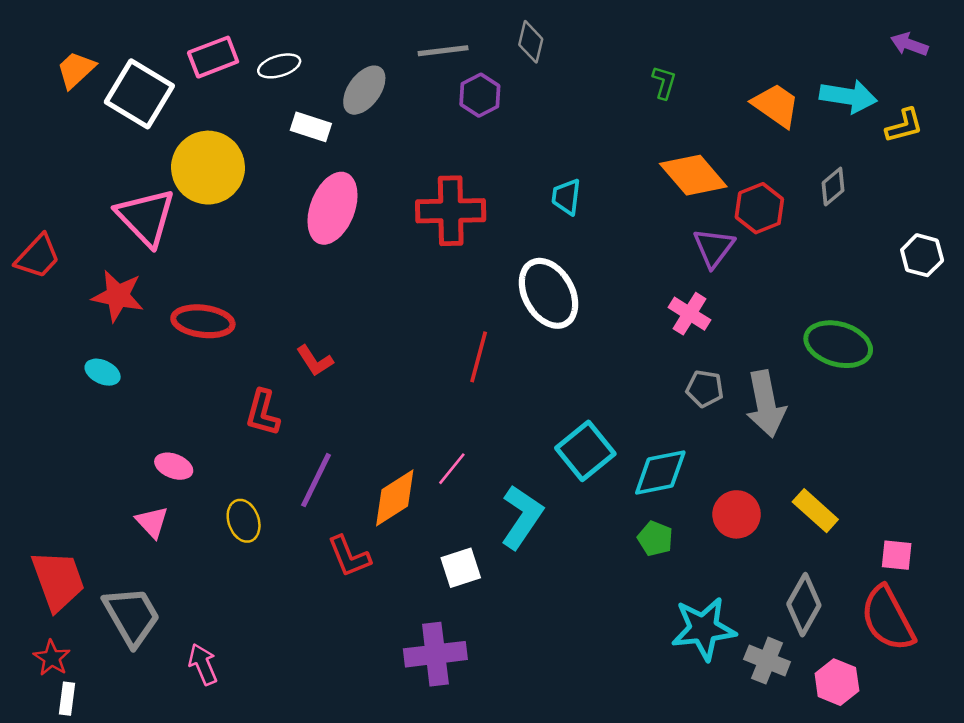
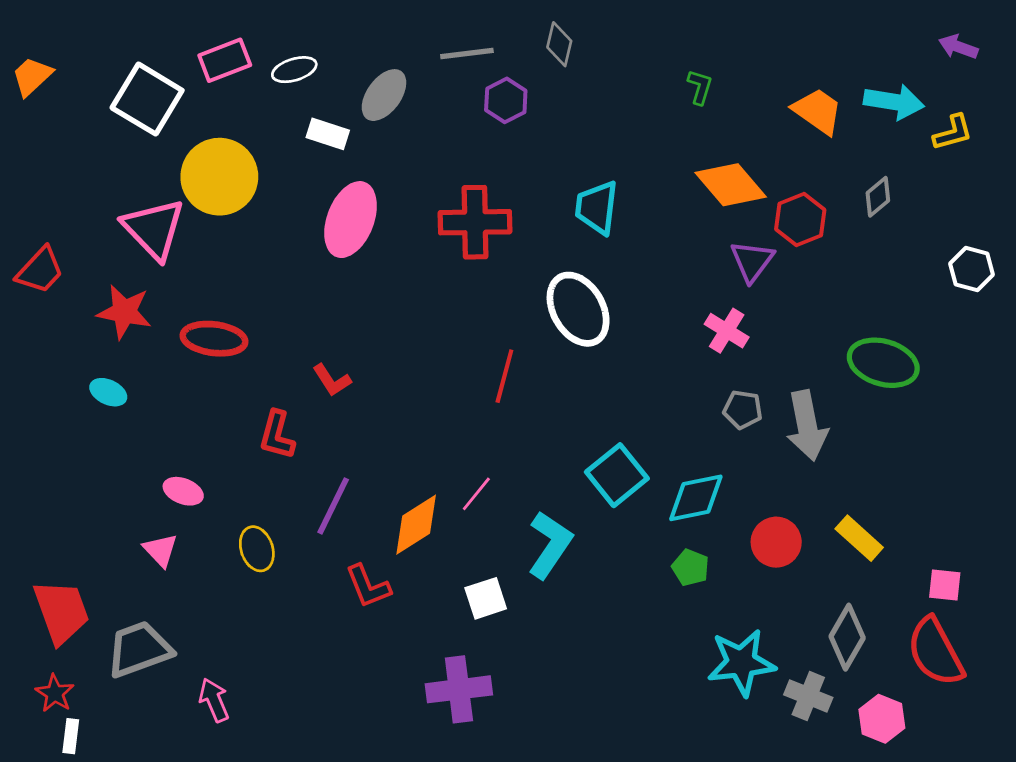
orange trapezoid: (76, 70) -> (32, 76), moved
cyan trapezoid: (566, 197) -> (597, 207), size x1.4
gray trapezoid: (132, 616) -> (139, 649), turned -80

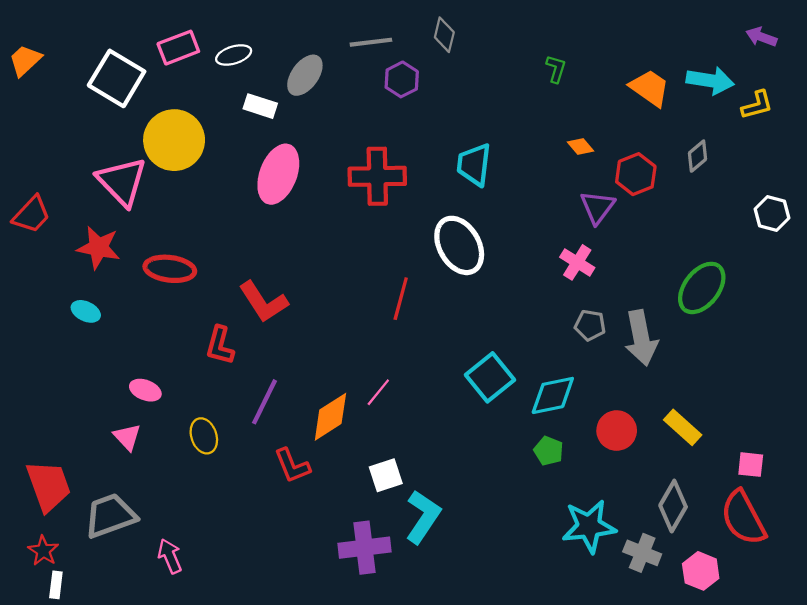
orange diamond: (731, 185) -> (580, 146), size x0.5
green ellipse: (883, 363) -> (702, 288), turned -68
red L-shape: (332, 380) -> (263, 302), size x1.6
cyan L-shape: (550, 545) -> (423, 517), moved

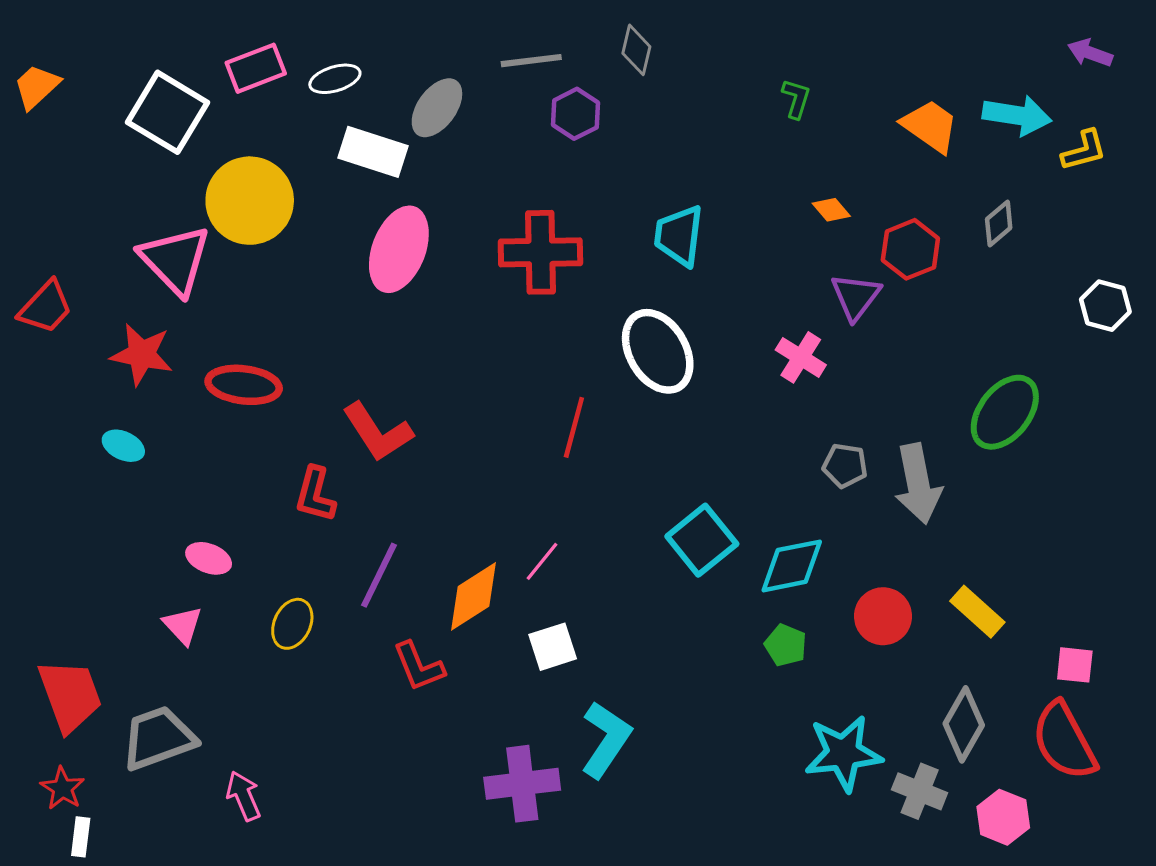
white rectangle: (260, 106) -> (373, 152), size x1.4
pink cross: (577, 262) -> (801, 357), moved
yellow ellipse: (204, 436) -> (292, 624), turned 44
white square: (386, 475) -> (553, 647), moved

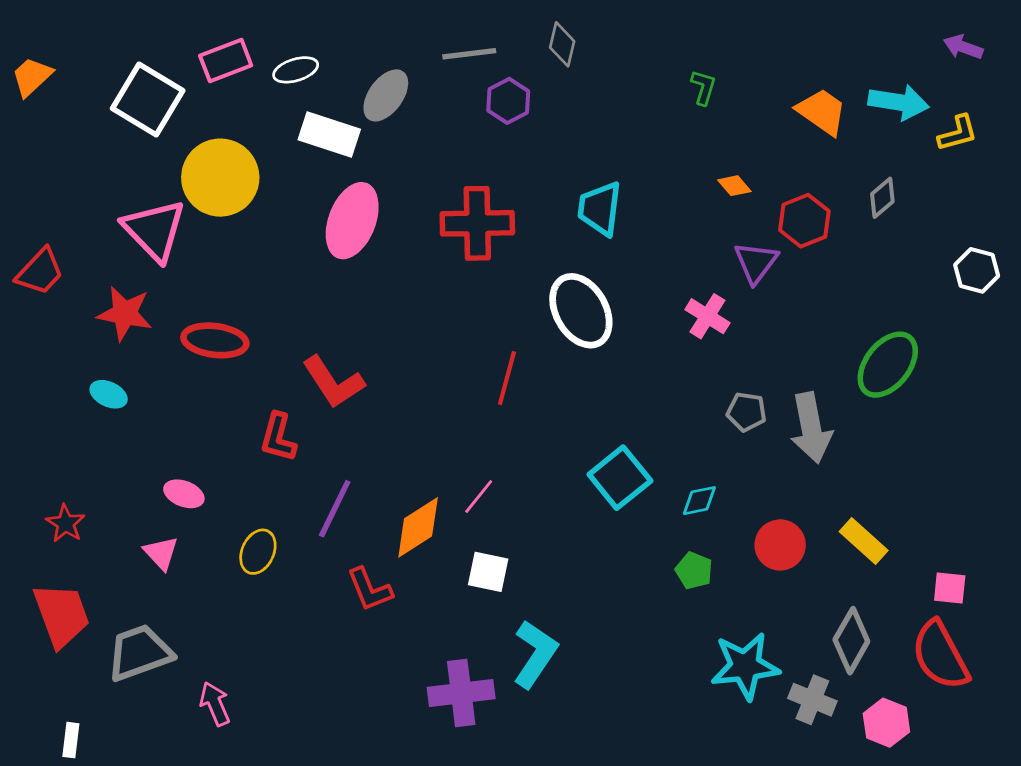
cyan diamond: (792, 566) -> (699, 501), size x0.6
white square: (553, 647) -> (488, 572), turned 30
red star: (62, 788) -> (65, 523), moved

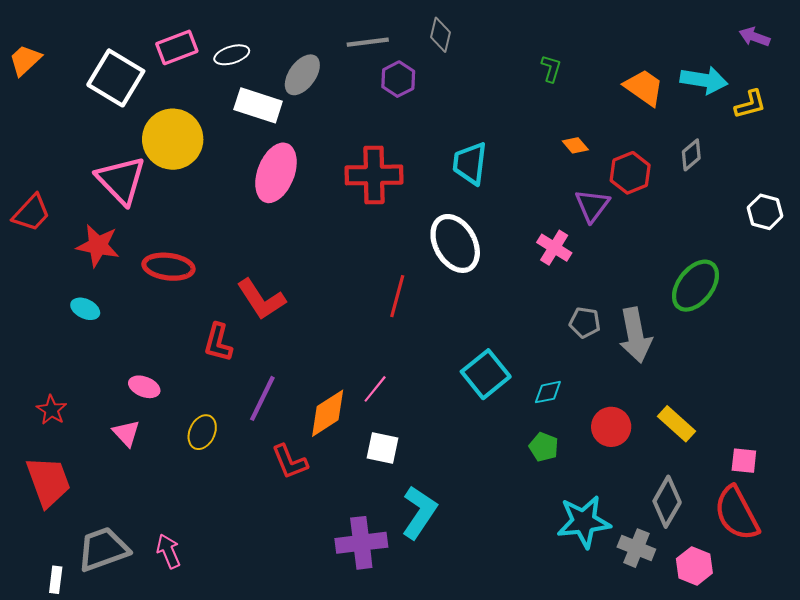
gray trapezoid: (140, 653) -> (103, 549), moved

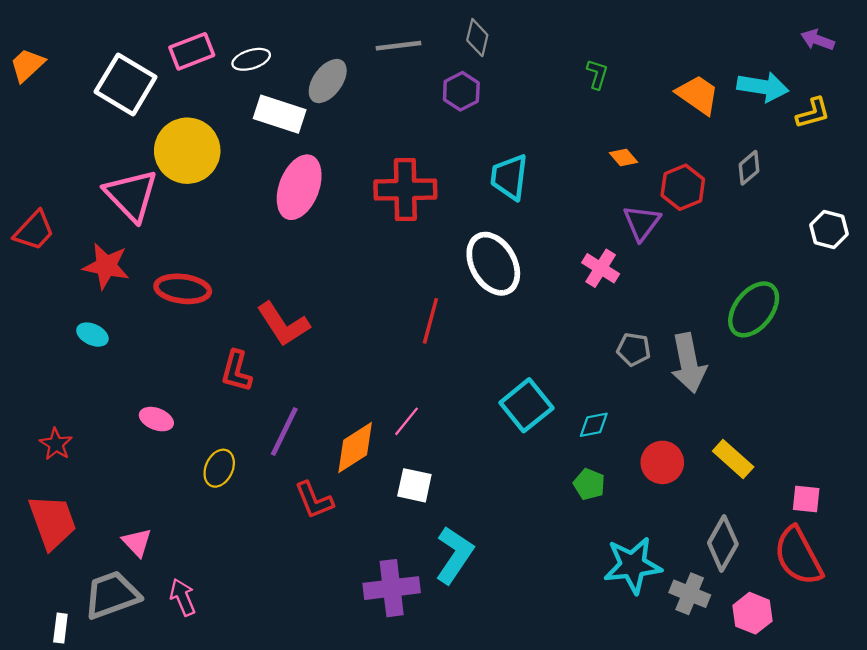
purple hexagon: (398, 79) -> (461, 91), moved
pink triangle: (126, 433) -> (137, 542), moved

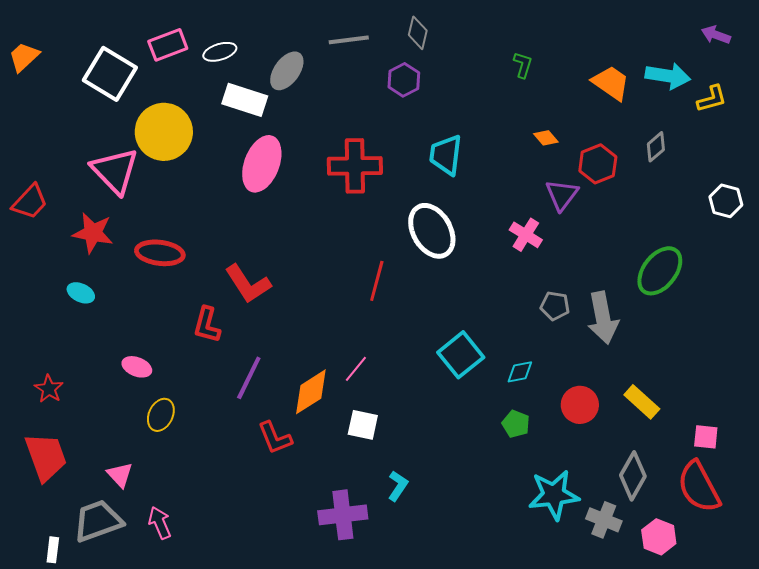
yellow ellipse: (219, 468) -> (161, 415), moved
cyan L-shape: (454, 555) -> (398, 486), size x0.6

